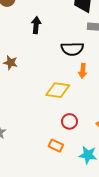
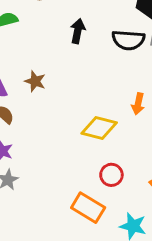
black semicircle: (72, 49) -> (128, 40), moved
orange rectangle: (56, 146) -> (88, 208), size x1.5

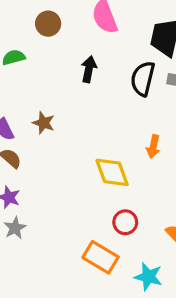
black semicircle: (128, 40) -> (143, 79), turned 100
yellow diamond: (99, 128) -> (112, 172), turned 56

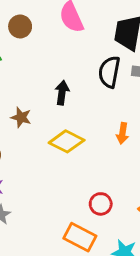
black arrow: (89, 69) -> (62, 93), moved
yellow diamond: (112, 172) -> (67, 141), moved, turned -40

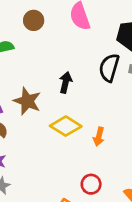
brown star: (21, 117) -> (27, 101), size x1.5
orange arrow: (122, 133) -> (99, 137), moved

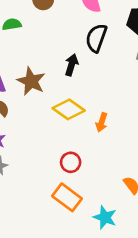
black semicircle: (109, 68) -> (96, 38), moved
red circle: (91, 184) -> (71, 162), moved

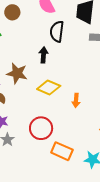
orange arrow: (102, 122) -> (76, 100), moved
red circle: (71, 162) -> (41, 128), moved, size x1.5

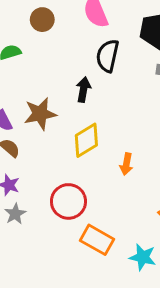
brown star: (17, 73) -> (40, 114), turned -30
yellow diamond: (49, 88) -> (86, 140), turned -60

